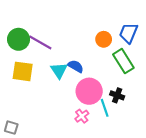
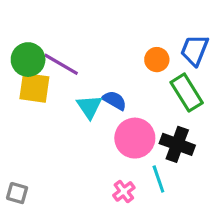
yellow square: (23, 71) -> (34, 88), moved
black cross: (117, 95) -> (177, 144), size x1.5
cyan line: (105, 108) -> (158, 179), moved
pink cross: (82, 116) -> (124, 191), moved

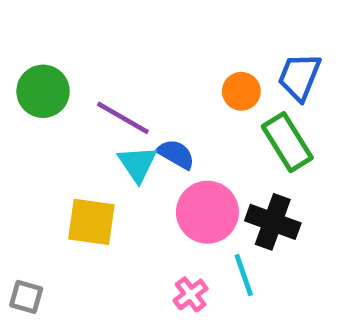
purple line: (61, 64) -> (123, 118), moved
yellow square: (34, 88) -> (91, 222), moved

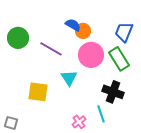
orange circle: (241, 91) -> (83, 31), moved
blue semicircle: (176, 154) -> (73, 25), moved
cyan triangle: (137, 164) -> (69, 78), moved
pink circle: (207, 212) -> (91, 55), moved

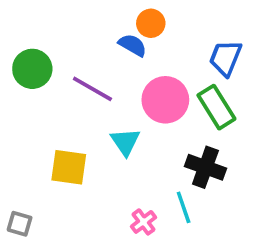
orange circle: (83, 31) -> (151, 23), moved

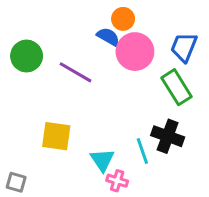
pink circle: (165, 100) -> (135, 52), moved
cyan triangle: (125, 142) -> (102, 160), moved
cyan line: (184, 207) -> (142, 151), moved
pink cross: (143, 222) -> (117, 181), turned -36

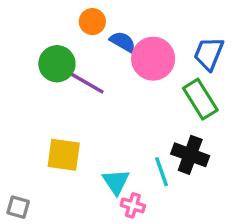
orange circle: (123, 19) -> (92, 22), moved
green circle: (27, 56) -> (57, 64), moved

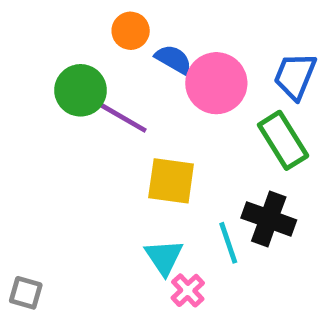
yellow square: (64, 155) -> (171, 181), moved
pink cross: (133, 205) -> (188, 290), turned 30

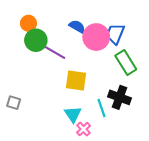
orange circle: (131, 31) -> (28, 23), moved
blue trapezoid: (295, 76) -> (115, 34), moved
gray square: (26, 293) -> (14, 103), moved

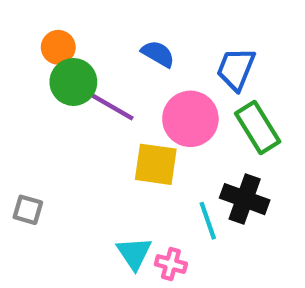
pink circle: (96, 37) -> (190, 119), moved
cyan triangle: (73, 114) -> (134, 253), moved
pink cross: (83, 129) -> (171, 264), turned -32

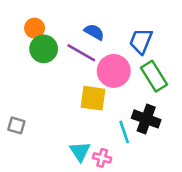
purple line: (110, 106) -> (81, 53), moved

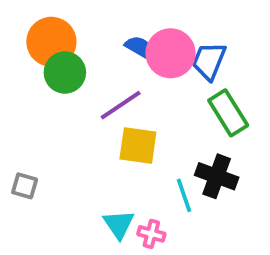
orange circle: (35, 28) -> (51, 42), size x1.6
purple line: (81, 53) -> (121, 105), moved, turned -64
pink circle: (114, 71) -> (171, 53), moved

